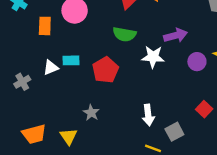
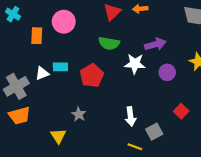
purple circle: (197, 62) -> (167, 72), moved
gray cross: (22, 82) -> (16, 86), size x1.6
orange trapezoid: (34, 134) -> (20, 115), moved

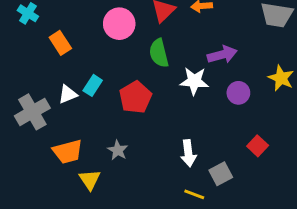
pink circle: (64, 22) -> (119, 24), moved
orange rectangle: (37, 36) -> (60, 43), turned -35
green semicircle: (109, 43) -> (159, 53), turned 66
cyan rectangle: (60, 67) -> (93, 85), turned -56
orange trapezoid: (20, 115) -> (68, 152), moved

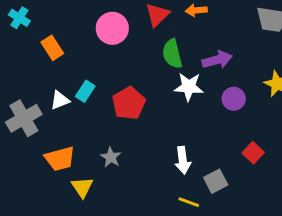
green semicircle: (159, 53) -> (172, 54), moved

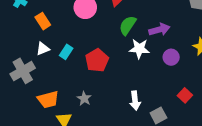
green semicircle: (172, 54) -> (128, 25), turned 48
white triangle: (60, 100) -> (43, 49), moved

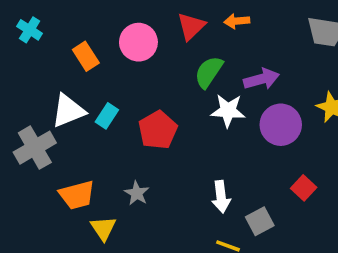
orange rectangle: (43, 21) -> (86, 56), moved
white triangle: (43, 49) -> (68, 111), size x1.5
purple circle: (171, 57) -> (281, 125), size x1.5

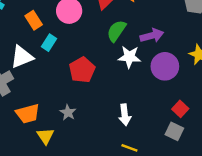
cyan rectangle: (107, 116) -> (49, 43), moved
gray square: (260, 221) -> (174, 131), moved, turned -36

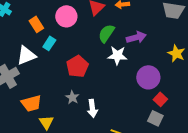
purple circle: (165, 66) -> (148, 77), moved
gray star: (68, 112) -> (72, 97), moved
white arrow: (125, 115) -> (92, 108), moved

